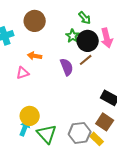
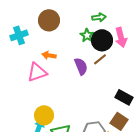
green arrow: (85, 18) -> (99, 17), turned -56
pink triangle: (23, 73) -> (37, 72), size x1.5

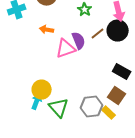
black circle: (102, 40) -> (118, 31), moved
pink triangle: (37, 72) -> (66, 49), moved

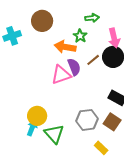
orange arrow: (47, 30) -> (65, 47), moved, size x1.5
gray hexagon: (92, 107) -> (87, 120), moved
yellow rectangle: (109, 113) -> (101, 148), moved

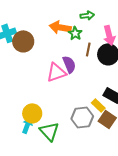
brown circle: (42, 21) -> (23, 41), moved
orange arrow: (65, 47) -> (60, 27), moved
brown line: (93, 60) -> (88, 49), moved, turned -40
yellow rectangle: (101, 148) -> (98, 105), moved

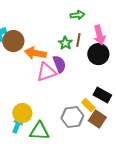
orange arrow: (60, 27) -> (35, 53), moved
green star: (75, 33) -> (65, 43), moved
brown line: (88, 49) -> (78, 40), moved
green triangle: (49, 131) -> (39, 131), turned -45

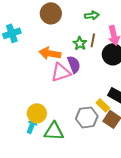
brown circle: (13, 41) -> (51, 13), moved

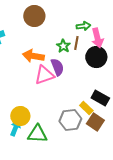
green arrow: (92, 15) -> (83, 26), moved

